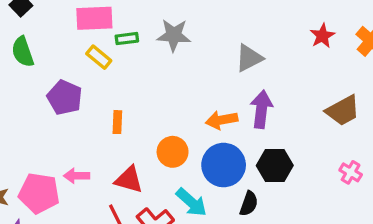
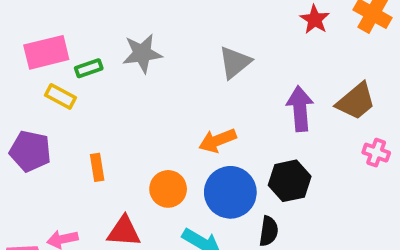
purple arrow: (261, 109) -> (300, 109), moved
pink cross: (351, 172) -> (376, 153), moved

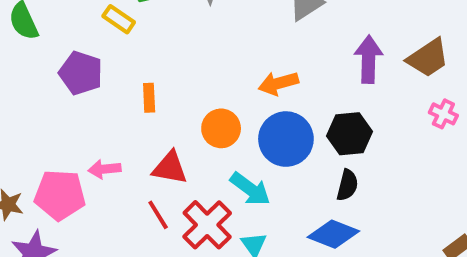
black semicircle: (269, 231) -> (347, 185), moved

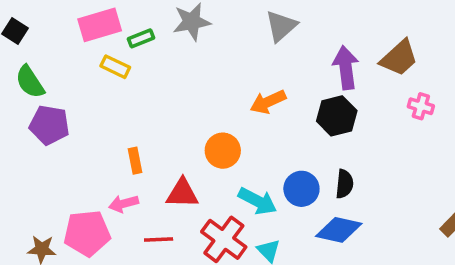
purple pentagon: (81, 73) -> (49, 125), moved
orange rectangle: (149, 98) -> (135, 161), moved
black hexagon: (350, 134) -> (337, 116), moved
blue circle: (286, 139) -> (301, 189), moved, size x0.7
red line: (158, 215) -> (159, 240), moved, turned -52

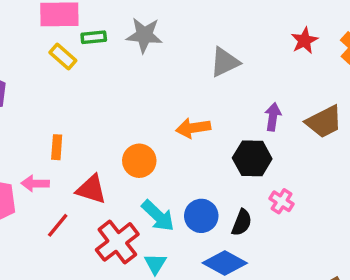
purple arrow: (346, 68) -> (273, 117), size x0.7
pink cross: (421, 106) -> (282, 201), moved
red line: (159, 240) -> (58, 225), turned -64

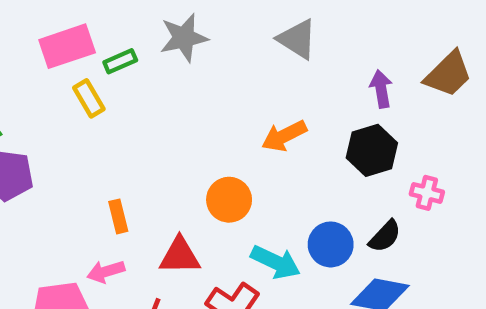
yellow rectangle: (63, 56) -> (89, 98), turned 36
gray triangle: (225, 62) -> (297, 39), turned -44
black semicircle: (242, 223) -> (385, 236), turned 40

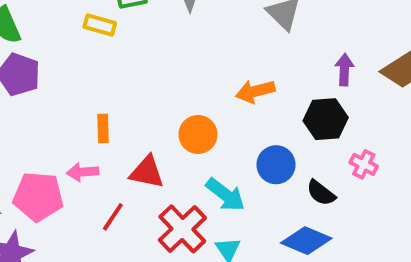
yellow rectangle: (89, 98) -> (100, 25), turned -56
black semicircle: (385, 236) -> (321, 193), turned 72
blue circle: (331, 244) -> (276, 165), moved

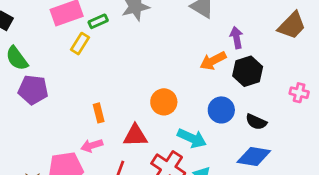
yellow rectangle: (100, 25) -> (80, 44), turned -60
purple arrow: (344, 70) -> (236, 38), moved
orange arrow: (255, 91) -> (213, 61), moved
pink cross: (364, 164) -> (299, 93), moved

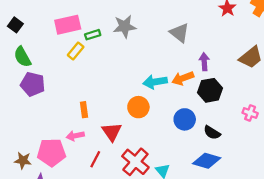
red triangle: (135, 135) -> (112, 132), turned 50
cyan arrow: (192, 138) -> (155, 82), moved, turned 140

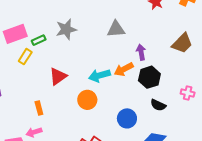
gray triangle: (179, 33) -> (116, 29), turned -36
blue circle: (185, 119) -> (127, 118), moved
red triangle: (112, 132) -> (58, 76), moved, turned 36
black semicircle: (212, 133) -> (158, 105), moved

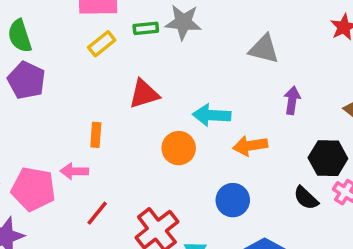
green rectangle: (39, 40) -> (146, 28), moved
orange arrow: (124, 69) -> (250, 146), moved
black hexagon: (149, 77) -> (328, 158), moved
black semicircle: (158, 105) -> (306, 198), moved

